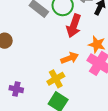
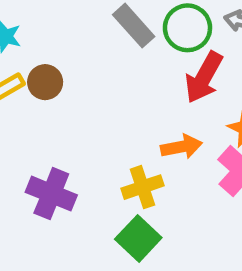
purple cross: (16, 89) -> (51, 194), size x1.5

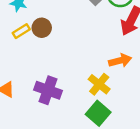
yellow cross: (143, 187) -> (99, 84), turned -30

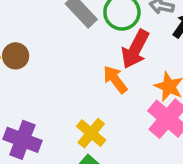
orange arrow: (120, 61) -> (115, 79), moved, turned -115

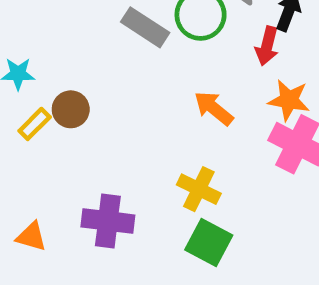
red arrow: (135, 49) -> (267, 46), moved, size x0.7

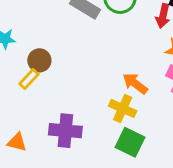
orange arrow: (214, 108) -> (135, 83), moved
yellow rectangle: (35, 124) -> (29, 79), moved

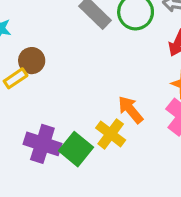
green square: (130, 142) -> (76, 149), moved

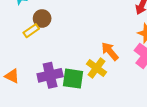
purple cross: (42, 144) -> (50, 75), turned -30
green square: (76, 149) -> (73, 79), turned -30

